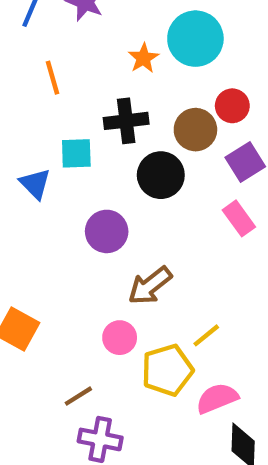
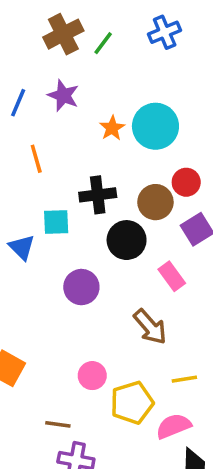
orange star: (143, 58) -> (112, 128), moved
pink rectangle: (239, 218) -> (172, 276), moved
brown arrow: (150, 286) -> (150, 327), moved, turned -93
yellow line: (206, 335) -> (184, 379), moved, turned 30
brown line: (78, 396) -> (58, 424), turned 40

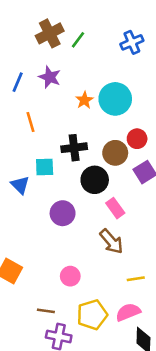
blue cross: (165, 32) -> (132, 42), moved
pink rectangle: (172, 276) -> (115, 208), moved
yellow pentagon: (132, 403) -> (92, 315), moved

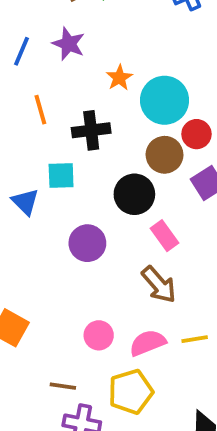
cyan circle: (115, 99) -> (165, 100), moved
black cross: (74, 148) -> (91, 130), moved
pink semicircle: (128, 312) -> (148, 343), moved

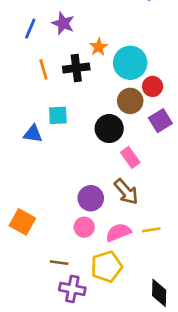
black cross: (91, 130) -> (76, 68), moved
blue triangle: (25, 202) -> (33, 134), turned -36
purple circle: (87, 243) -> (91, 198), moved

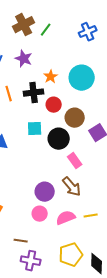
cyan circle: (130, 63) -> (82, 78), moved
red circle: (153, 86) -> (54, 105), moved
cyan square: (58, 115) -> (35, 129), moved
yellow pentagon: (107, 267) -> (71, 255), moved

